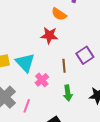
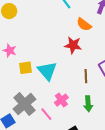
pink cross: (42, 80) -> (61, 100), moved
pink line: (27, 106) -> (46, 114), turned -64

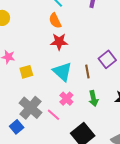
orange semicircle: (84, 24) -> (55, 21), moved, turned 35
red star: (73, 45) -> (59, 42), moved
cyan triangle: (47, 71) -> (62, 72), moved

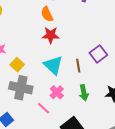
yellow square: (26, 72) -> (17, 65), turned -32
gray cross: (30, 108) -> (21, 88), moved, turned -30

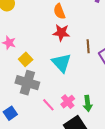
brown line: (78, 66) -> (88, 46), moved
pink cross: (57, 92) -> (68, 102), moved
green arrow: (84, 93) -> (88, 104), moved

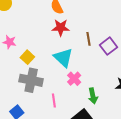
pink cross: (68, 102) -> (74, 79), moved
pink line: (48, 105) -> (54, 100), turned 40

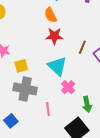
brown line: (89, 39) -> (82, 47), turned 32
yellow square: (27, 57) -> (21, 66), turned 32

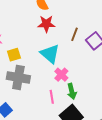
green arrow: (87, 104) -> (72, 91), moved
pink line: (48, 109) -> (52, 97), moved

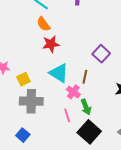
brown line: (75, 34) -> (85, 77), moved

